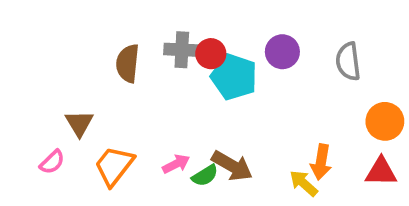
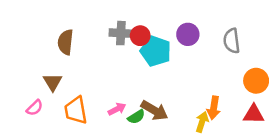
brown semicircle: (128, 63) -> (65, 42), moved
orange trapezoid: (114, 166) -> (76, 110), turned -48
yellow arrow: (304, 183) -> (202, 122), turned 66

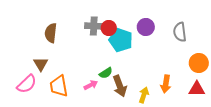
pink semicircle: (35, 108) -> (27, 84), size x1.5
brown arrow: (154, 110) -> (120, 86), turned 40
green semicircle: (136, 117) -> (106, 73), moved
yellow arrow: (202, 122) -> (144, 95), moved

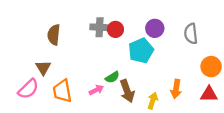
cyan pentagon: (121, 40) -> (141, 51), moved, turned 30

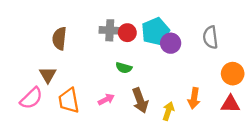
purple circle: (155, 28) -> (171, 43), moved
cyan pentagon: (141, 51) -> (155, 31), moved
green semicircle: (112, 77) -> (124, 68), moved, turned 48

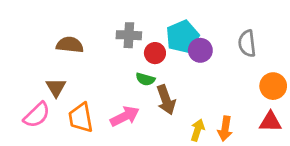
red circle: (127, 33) -> (155, 53), moved
brown semicircle: (59, 39) -> (70, 45), turned 90
orange arrow: (194, 98) -> (225, 129), moved
pink arrow: (106, 99) -> (125, 116), size x1.5
brown arrow: (140, 101) -> (166, 100), moved

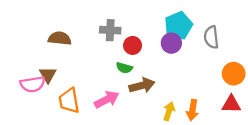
cyan pentagon: (182, 37) -> (178, 25), moved
brown arrow: (166, 100) -> (142, 85), turned -85
pink semicircle: (37, 115) -> (33, 84), moved, turned 35

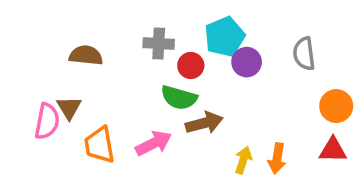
cyan pentagon: (178, 25) -> (225, 37), moved
green semicircle: (124, 68) -> (179, 98), size x1.5
pink semicircle: (33, 84) -> (47, 121), turned -70

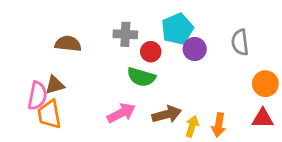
brown triangle: (69, 108) -> (55, 85), turned 45
brown arrow: (204, 123) -> (167, 114), moved
orange trapezoid: (99, 145) -> (49, 114), moved

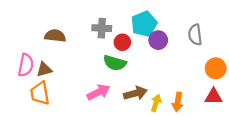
pink semicircle: (37, 96) -> (26, 65), moved

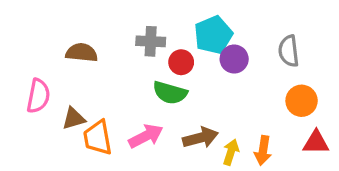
orange circle: (216, 68) -> (302, 101), moved
brown triangle: (44, 69) -> (74, 118), moved
orange trapezoid: (40, 93) -> (98, 138), moved

